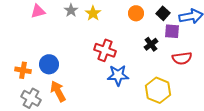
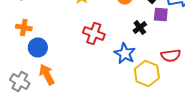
red semicircle: (182, 58) -> (171, 56), moved
orange cross: (23, 70) -> (24, 28), moved
blue star: (118, 75) -> (125, 54), moved, turned 30

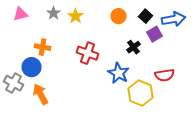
purple square: (161, 14) -> (154, 34), turned -35
orange cross: (24, 28) -> (42, 47), moved
gray cross: (20, 82) -> (14, 83), moved

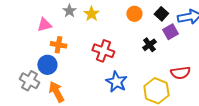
pink triangle: (20, 14) -> (44, 25), moved
blue star: (118, 73) -> (116, 82), moved

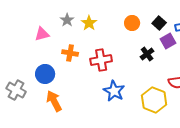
orange cross: (58, 45) -> (70, 53), moved
red cross: (103, 51) -> (101, 60), turned -30
gray cross: (29, 81) -> (16, 90), moved

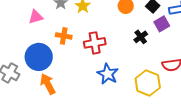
blue circle: (45, 74) -> (39, 57), size x1.4

